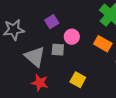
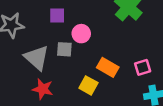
purple square: (52, 22) -> (57, 16), turned 32
orange rectangle: (103, 44) -> (108, 67), moved

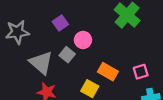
purple square: (57, 16) -> (60, 23), turned -35
gray square: (64, 49) -> (67, 55), turned 35

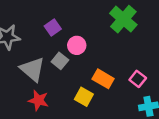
pink square: (141, 72) -> (138, 79), turned -35

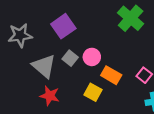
purple square: (53, 27) -> (63, 26), size x1.5
pink circle: (77, 45) -> (92, 57), moved

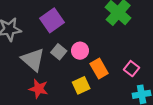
orange rectangle: (111, 75) -> (99, 69), turned 30
yellow square: (93, 92) -> (81, 85), turned 36

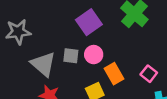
purple square: (52, 20) -> (89, 22), moved
gray square: (59, 52) -> (71, 56), turned -32

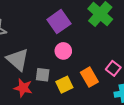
gray square: (71, 56) -> (43, 75), moved
orange rectangle: (114, 74) -> (89, 77), moved

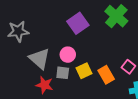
pink circle: (63, 51) -> (68, 55), moved
yellow square: (64, 85) -> (84, 71), moved

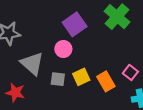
pink circle: (68, 55) -> (63, 49), moved
red star: (45, 85) -> (15, 93), moved

